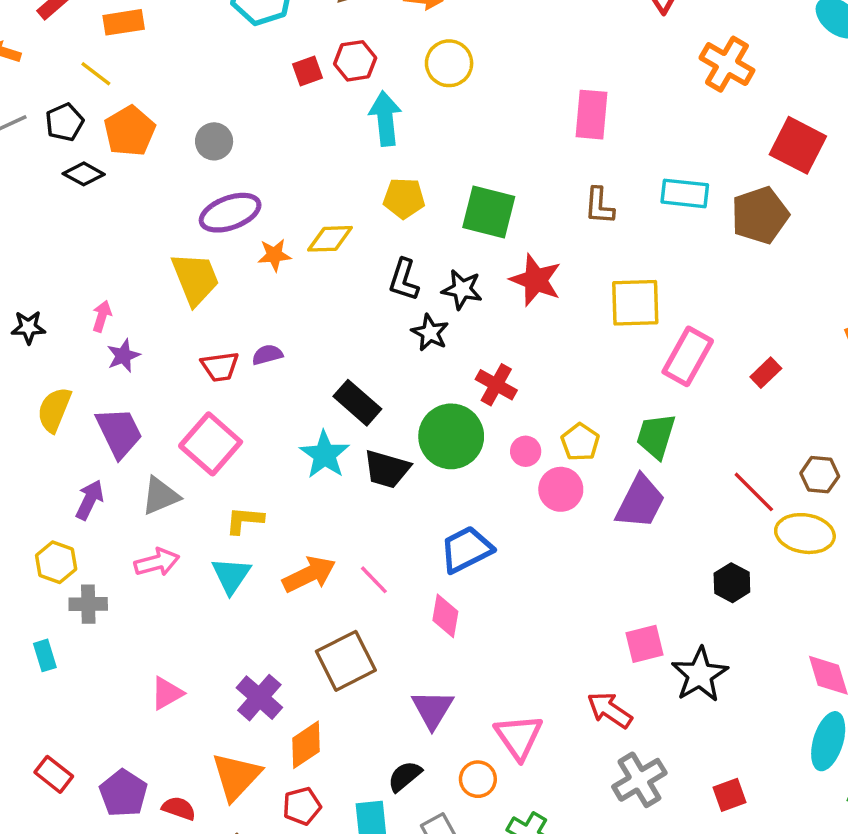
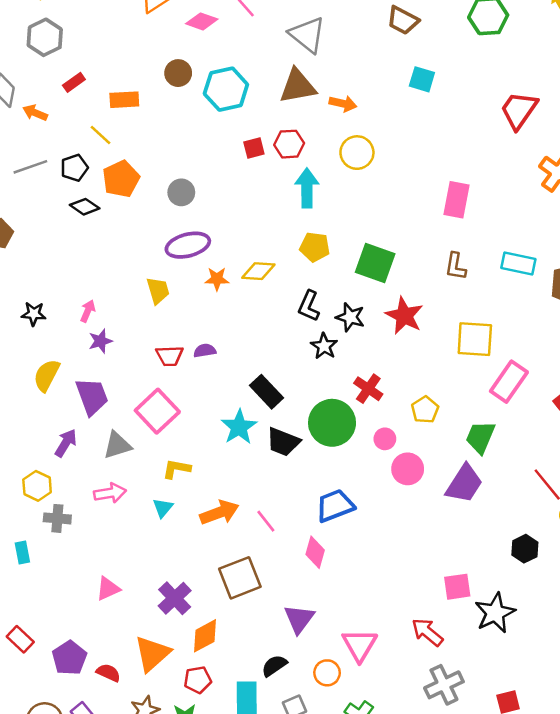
yellow trapezoid: (195, 279) -> (158, 291), size x0.7
yellow pentagon: (580, 442) -> (425, 410), moved
cyan triangle: (231, 575) -> (163, 508), size x0.7

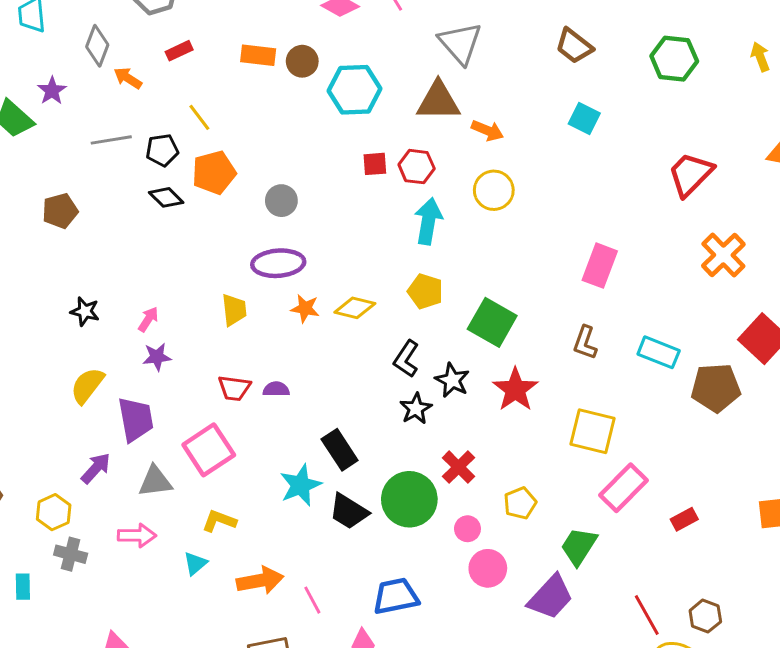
orange rectangle: (124, 100) -> (258, 55), moved

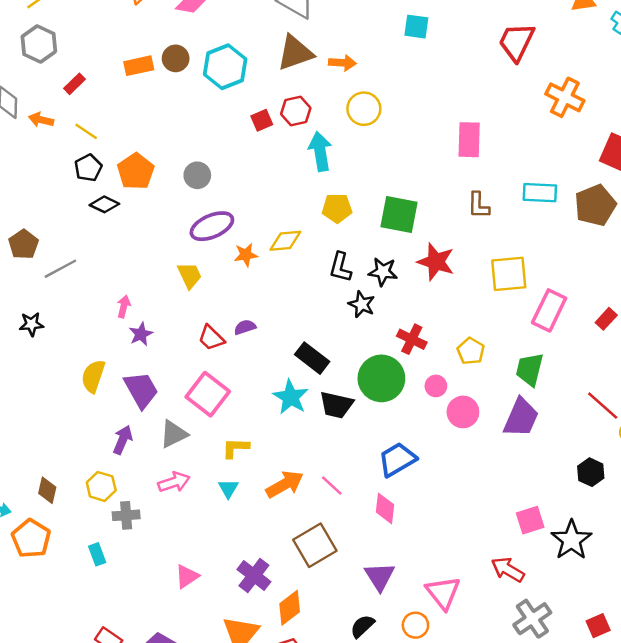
yellow line: (199, 117) -> (86, 131), moved
gray line: (111, 140) -> (60, 269), moved
black star: (85, 311) -> (31, 324), moved
red trapezoid: (234, 388) -> (211, 338), turned 56

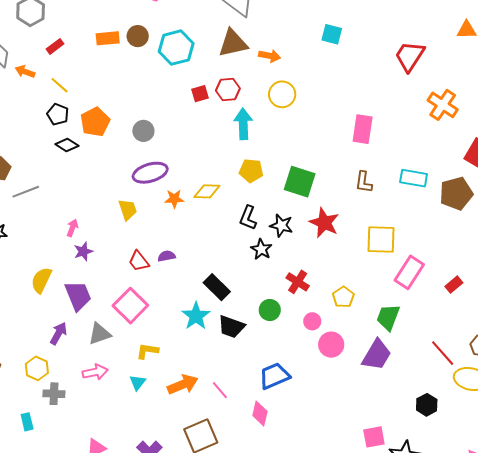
black pentagon: (88, 168) -> (58, 114), turned -30
green circle: (381, 378) -> (270, 310), size x0.6

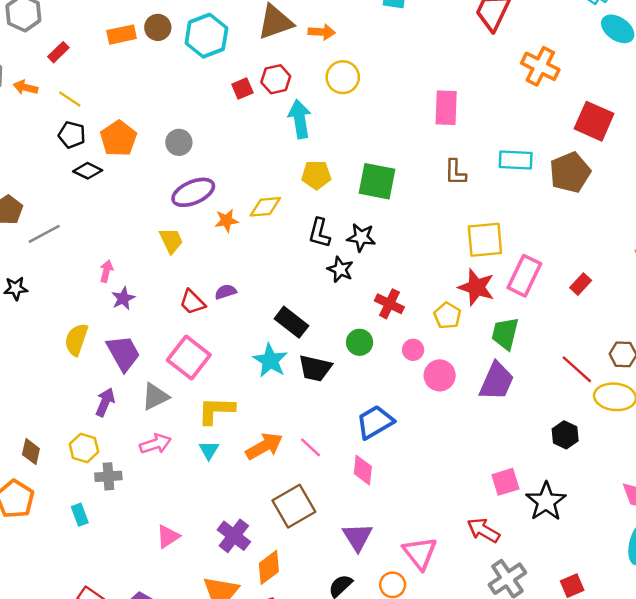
red star: (324, 223) -> (476, 287), moved
yellow L-shape: (147, 351) -> (216, 410), size x1.4

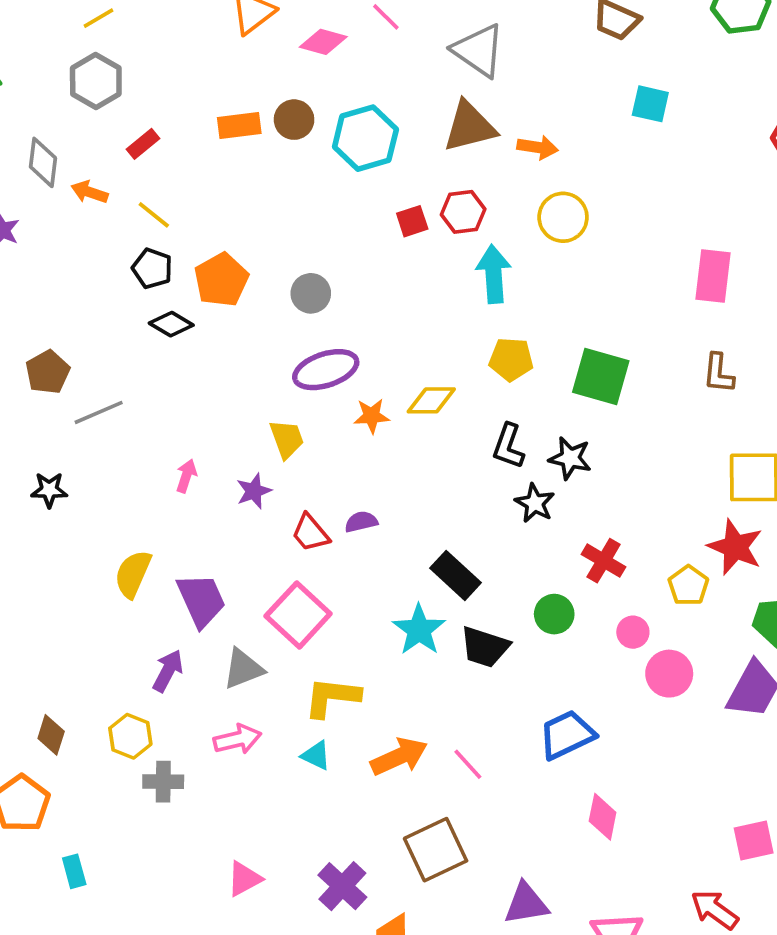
purple star: (123, 298) -> (254, 491), moved
cyan triangle: (209, 450) -> (316, 755), turned -40
pink diamond: (363, 470) -> (603, 817), moved
cyan rectangle: (80, 515) -> (74, 871), moved
purple triangle: (357, 537) -> (526, 904), turned 48

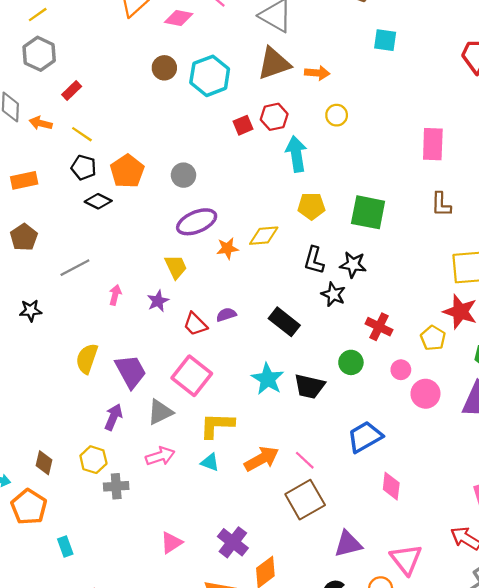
orange rectangle: (239, 126) -> (24, 180), moved
yellow circle: (563, 217) -> (337, 115), size x0.7
gray line: (99, 412) -> (75, 268), moved
black rectangle: (455, 575) -> (284, 322), moved
brown square: (436, 850) -> (305, 500), moved

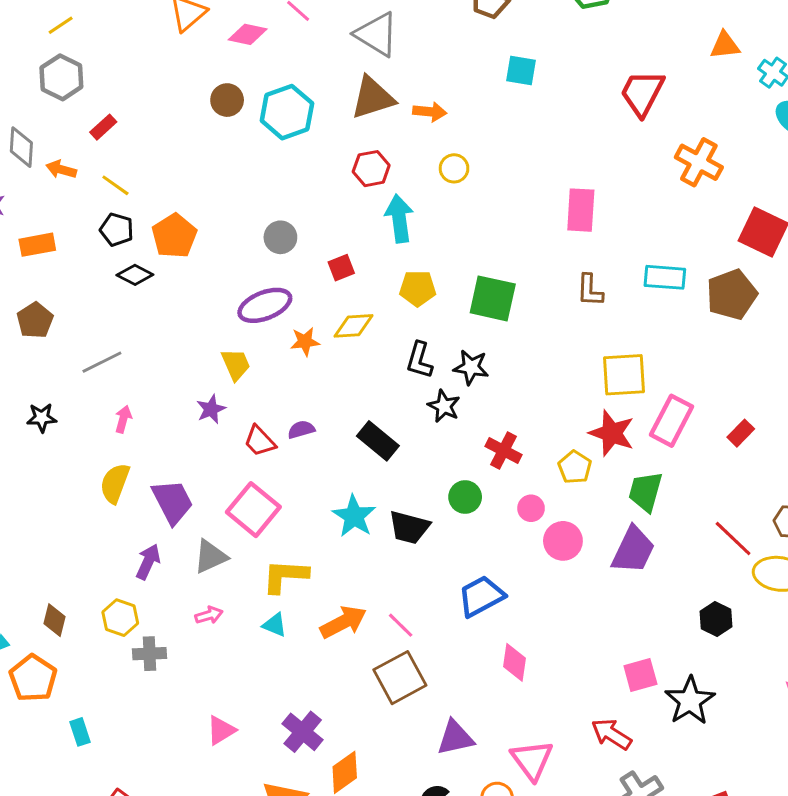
red square: (243, 125) -> (341, 268), moved
gray circle: (183, 175) -> (280, 237), moved
pink arrow: (115, 295) -> (123, 419), moved
pink arrow: (160, 456) -> (209, 615), size x0.7

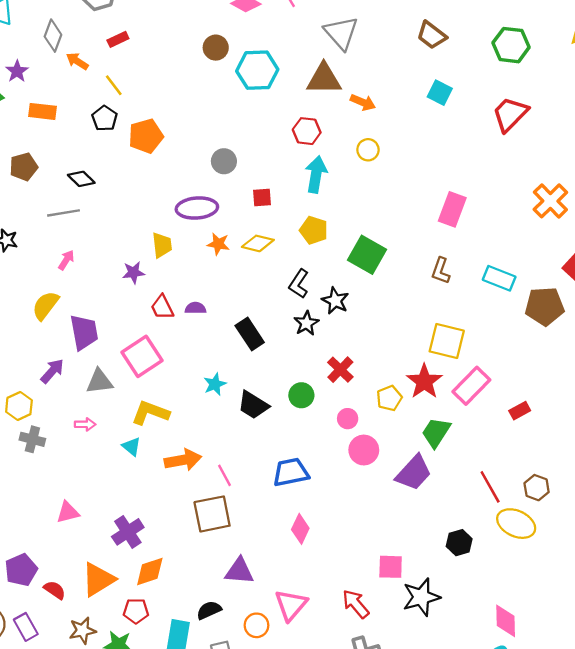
red trapezoid: (642, 93) -> (510, 114), moved
black diamond: (135, 275) -> (81, 179), moved
cyan star: (354, 516) -> (215, 384), size x0.7

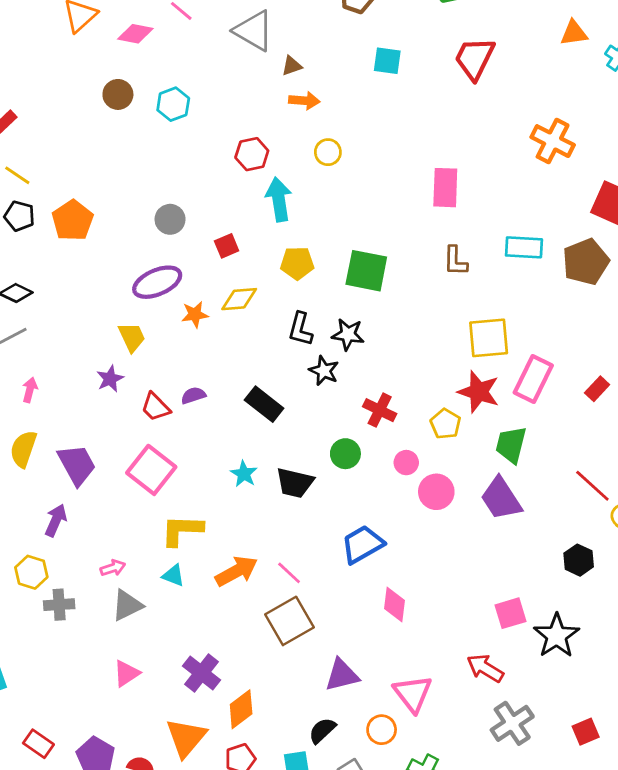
cyan hexagon: (257, 70) -> (173, 104), size x0.7
brown triangle: (324, 79) -> (292, 66), moved, size x0.5
gray triangle: (100, 381) -> (127, 605), moved
purple trapezoid: (414, 473) -> (501, 499), turned 123

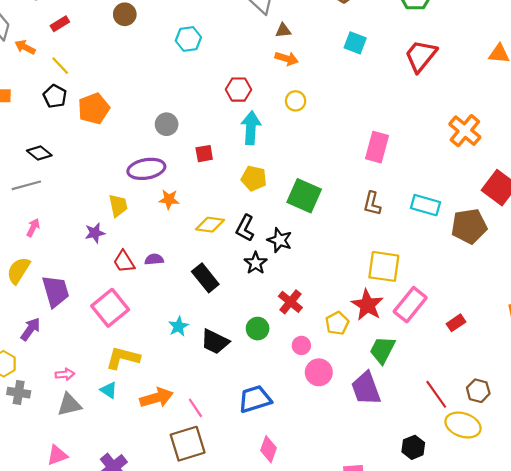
brown circle: (118, 94) -> (125, 14), moved
yellow diamond: (239, 299) -> (210, 225), moved

